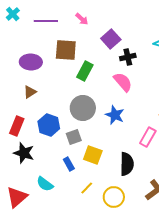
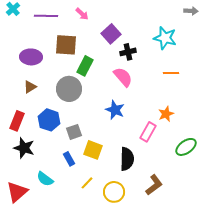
gray circle: (83, 108) -> (69, 89), moved

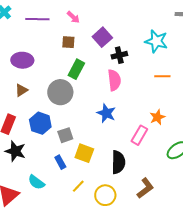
brown square: (66, 45) -> (68, 42), moved, size x0.6
pink semicircle: (123, 77) -> (114, 80), turned 35

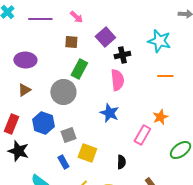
black semicircle: (118, 162) -> (121, 162), size x0.6

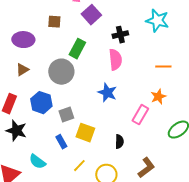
purple square: (105, 37) -> (91, 15), moved
brown square: (71, 42) -> (54, 22), moved
orange line: (165, 76) -> (163, 67), moved

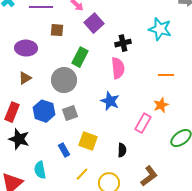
gray square: (66, 115) -> (70, 113), moved
cyan semicircle: (37, 162) -> (40, 170), turned 42

